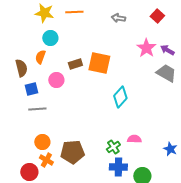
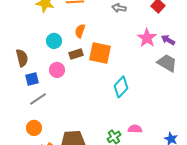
cyan circle: (50, 38) -> (54, 41), moved
orange semicircle: (40, 57) -> (80, 31), moved
gray line: (37, 109) -> (38, 99), turned -30
orange circle: (42, 142) -> (34, 128), moved

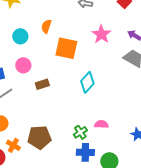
pink star: (147, 38) -> (101, 34), moved
brown rectangle: (76, 54) -> (42, 84), moved

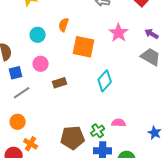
brown pentagon: (39, 137) -> (73, 138), moved

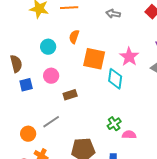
pink star: (119, 33) -> (129, 57), moved
cyan diamond: (105, 81) -> (115, 79), moved, turned -35
gray line: (22, 93) -> (51, 122), moved
green cross: (98, 131) -> (114, 124), moved

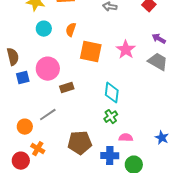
cyan circle: (48, 47) -> (44, 29), moved
pink circle: (51, 76) -> (48, 69), size x1.5
cyan diamond: (115, 79) -> (112, 93), moved
pink semicircle: (129, 135) -> (126, 138), moved

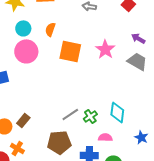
pink circle: (48, 69) -> (26, 51), moved
brown rectangle: (67, 88) -> (23, 120), moved, turned -32
cyan diamond: (112, 93) -> (117, 112), moved
gray line: (48, 115) -> (70, 114), moved

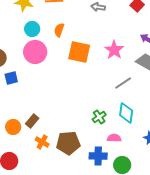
gray line: (70, 114) -> (123, 83), moved
orange cross: (17, 148) -> (42, 142), moved

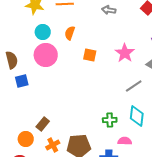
orange square: (79, 52) -> (90, 55), size x0.6
green cross: (99, 117) -> (110, 120), turned 32
orange circle: (13, 127) -> (26, 139), moved
orange cross: (42, 142) -> (53, 145), turned 32

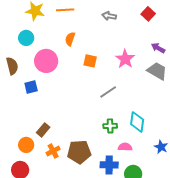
cyan circle: (43, 32) -> (26, 38), moved
blue square: (22, 81) -> (31, 87), moved
gray line: (134, 86) -> (108, 92), moved

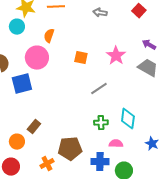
cyan circle: (26, 38) -> (17, 27), moved
orange semicircle: (70, 39) -> (49, 36), moved
blue square: (31, 87) -> (22, 84), size x1.5
orange cross: (53, 151) -> (47, 164), moved

